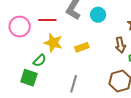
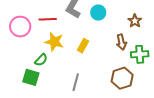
yellow rectangle: (82, 47) -> (83, 46), turned -40

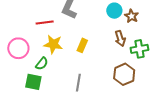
cyan circle: (98, 13) -> (114, 11), moved
pink circle: (20, 27) -> (18, 48), moved

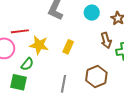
cyan circle: (114, 11) -> (92, 13), moved
red line: (45, 23) -> (20, 31), moved
brown hexagon: (124, 74) -> (96, 76), moved

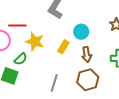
cyan circle: (92, 13) -> (81, 32), moved
brown arrow: (106, 40) -> (87, 54), moved

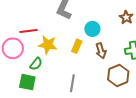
brown hexagon: (88, 80) -> (118, 75), moved

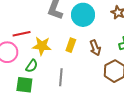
cyan circle: (92, 29) -> (83, 15), moved, size x1.5
gray line: (72, 83) -> (61, 77), moved

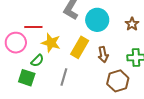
yellow rectangle: (71, 45) -> (80, 47), size x1.5

